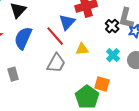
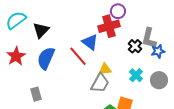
blue triangle: (67, 22) -> (90, 42), turned -36
gray trapezoid: (56, 63) -> (100, 83), moved

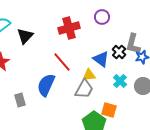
red cross: (109, 26) -> (69, 28), moved
blue triangle: (90, 42) -> (101, 59), moved
blue semicircle: (46, 58) -> (46, 85), moved

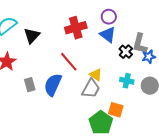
blue triangle: (101, 59) -> (108, 35), moved
yellow triangle: (89, 75) -> (96, 75), turned 40
cyan cross: (120, 81) -> (127, 81), turned -32
gray rectangle: (20, 100) -> (30, 85), moved

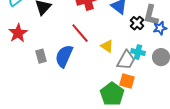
gray trapezoid: (91, 89) -> (126, 60), moved

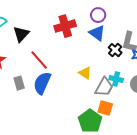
red line: (80, 33) -> (39, 60), moved

